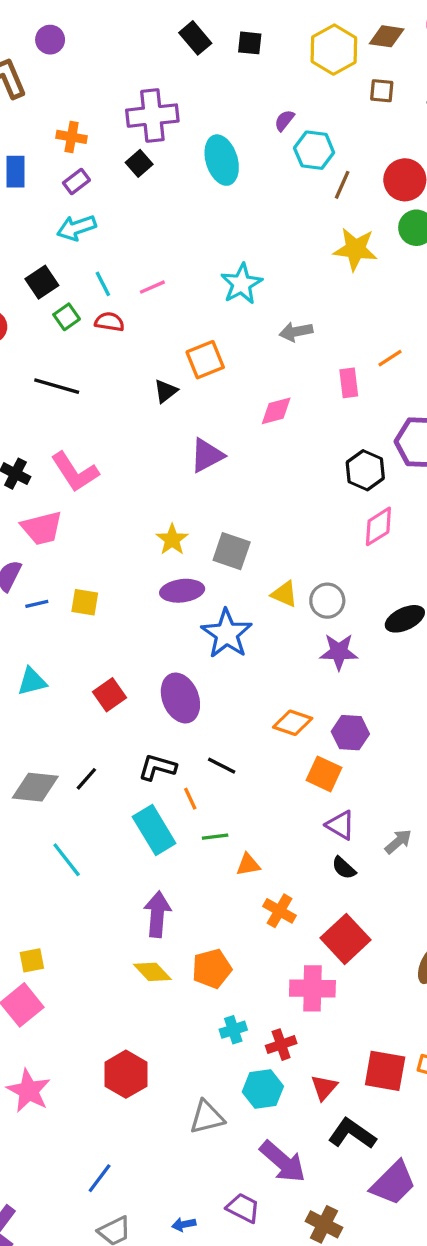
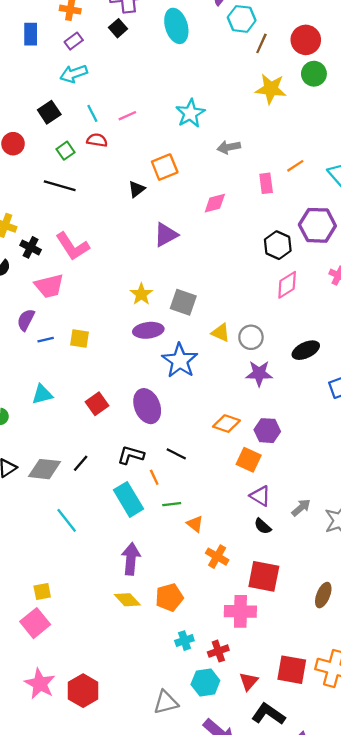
green square: (67, 317) -> (66, 151), moved
orange triangle: (248, 865) -> (195, 524), turned 48
red square: (345, 939) -> (264, 576), turned -36
red hexagon: (126, 1074) -> (83, 691), moved

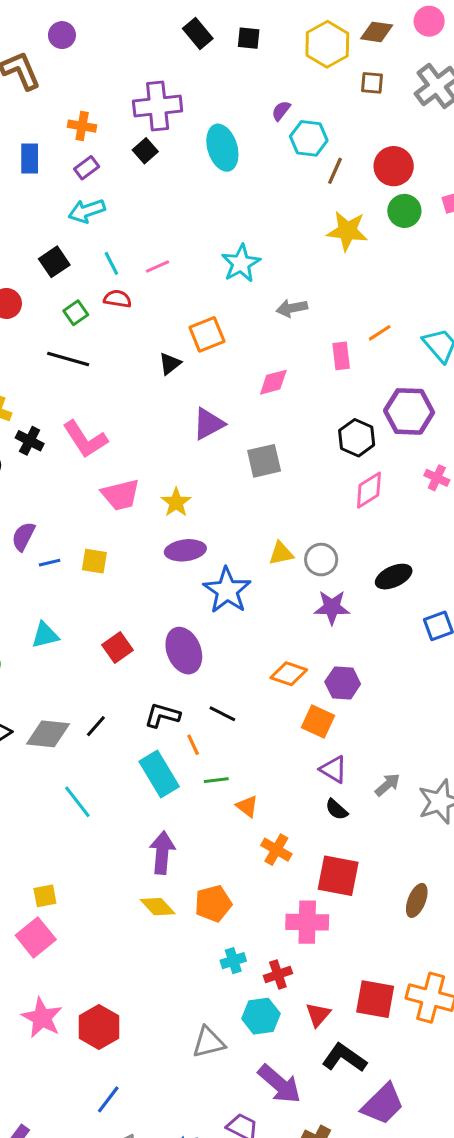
pink trapezoid: (49, 286) -> (121, 495), moved
gray square: (183, 302) -> (264, 461), moved, turned -32
yellow triangle: (221, 333) -> (281, 553), turned -36

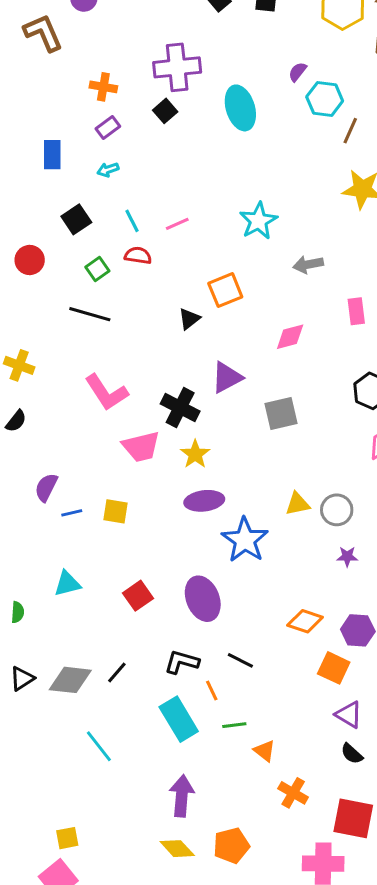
blue rectangle: (30, 158) -> (52, 155), moved
cyan arrow: (87, 211) -> (108, 170), size x0.6
black cross: (30, 441) -> (180, 408), moved, size x1.4
purple star: (332, 607) -> (347, 557), size x0.6

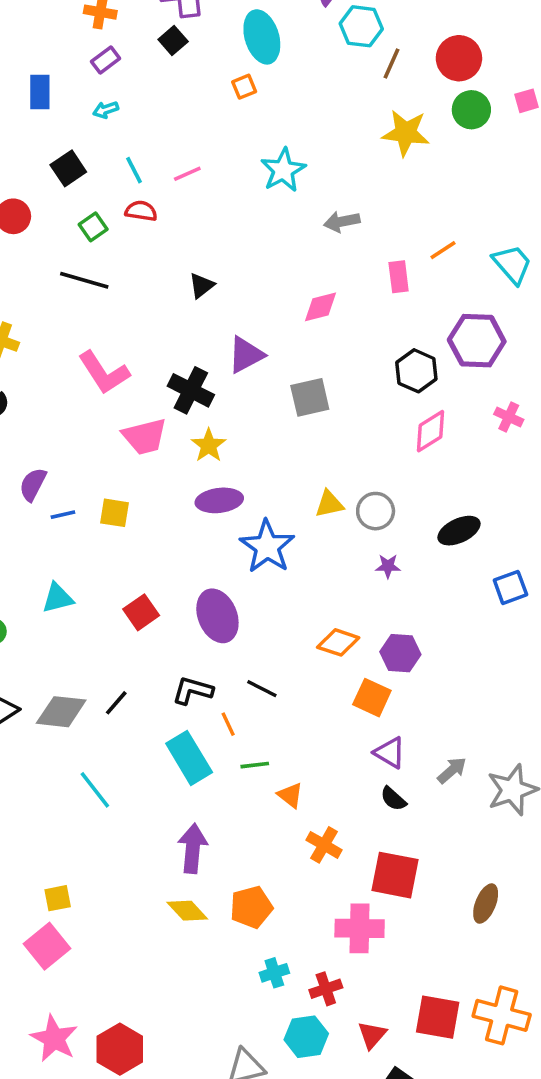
orange square: (225, 290) -> (244, 87), moved, size x0.6

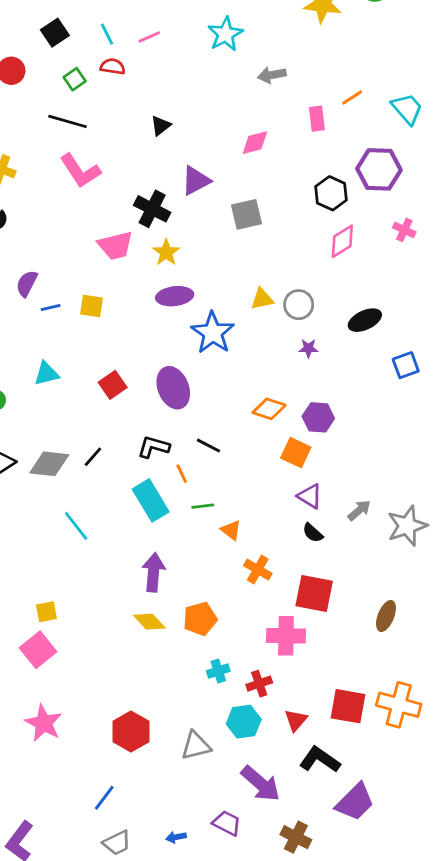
pink L-shape: (104, 373) -> (80, 171), moved
red hexagon: (120, 1049) -> (131, 732), moved

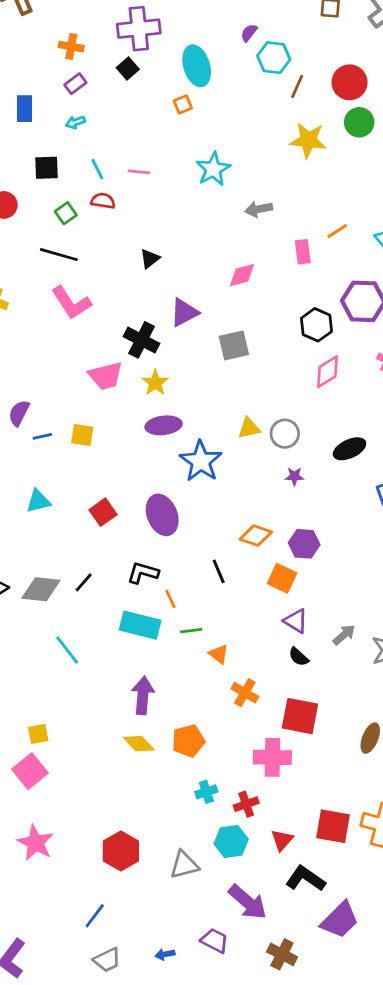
black square: (55, 33) -> (46, 168), turned 32
pink line: (149, 37) -> (139, 172), turned 30
black line: (208, 446) -> (219, 571), moved, turned 40
cyan rectangle: (151, 500) -> (140, 625), turned -45

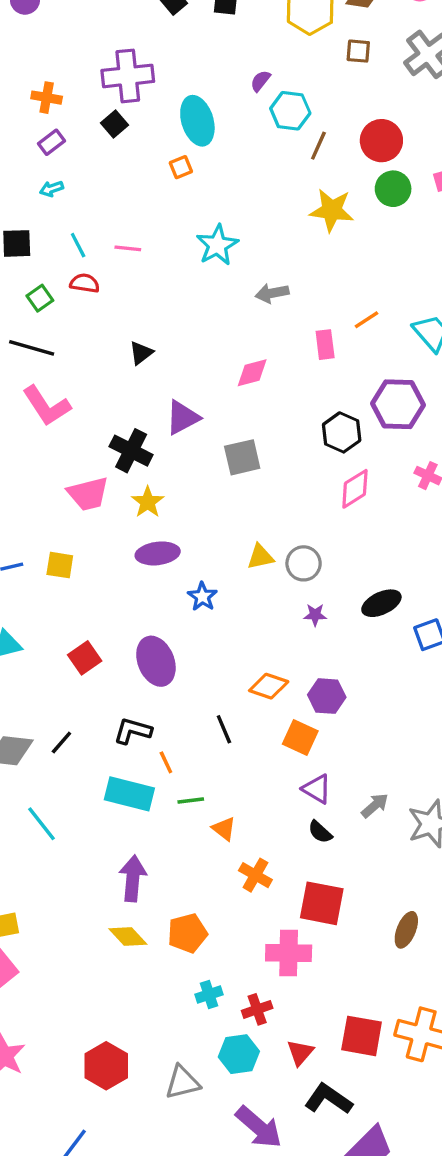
black ellipse: (350, 449) -> (381, 603), moved
blue star: (201, 461) -> (202, 597), size x0.6

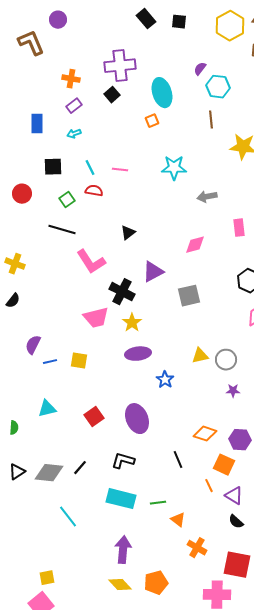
brown line: (318, 146) -> (211, 120), moved, turned -30
cyan star: (217, 245) -> (174, 168), turned 30
pink L-shape: (47, 406) -> (91, 262), moved
orange line: (166, 762) -> (209, 486), moved

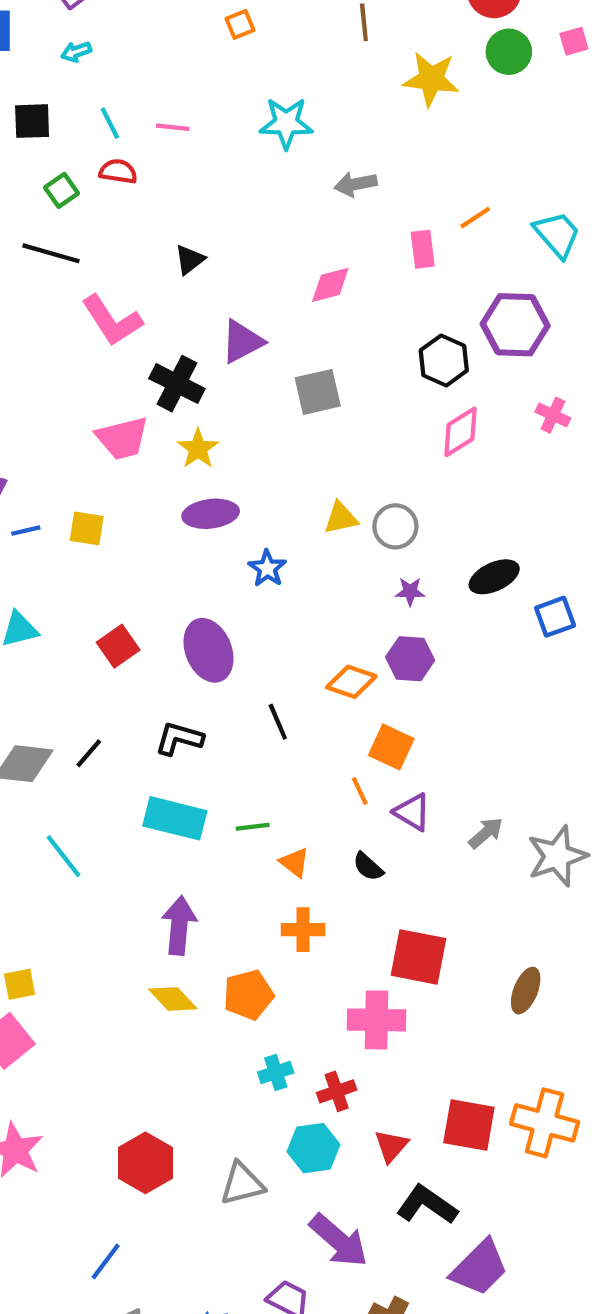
purple hexagon: (240, 440) -> (410, 659), moved
black line: (178, 460) -> (278, 722), moved
black semicircle: (236, 522) -> (368, 867), moved
orange cross: (197, 548) -> (303, 930), moved, turned -30

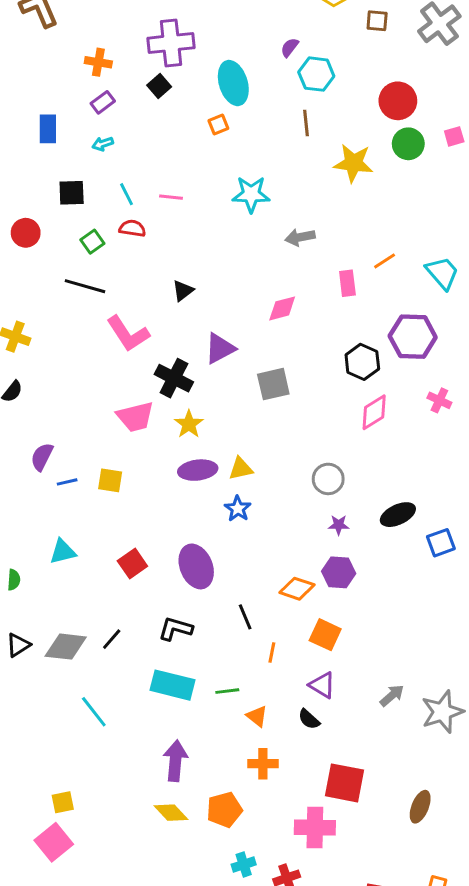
yellow triangle: (341, 518) -> (241, 469), moved
orange line: (360, 791) -> (272, 652), moved, turned 36
purple triangle: (412, 812) -> (322, 685), moved

